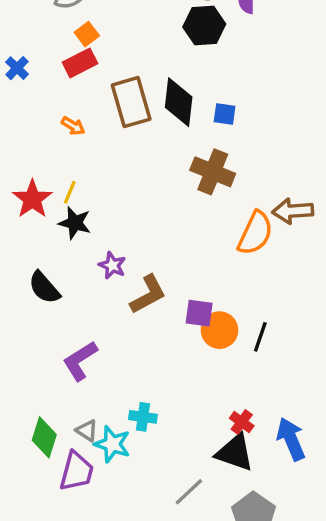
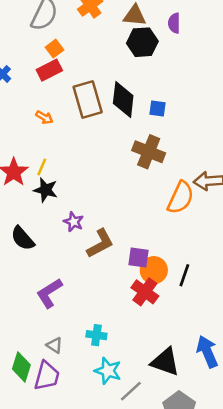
red cross: (242, 422) -> (145, 292), moved, size x1.5
green diamond: (44, 437) -> (21, 367), moved
cyan star: (112, 444) -> (108, 371), moved

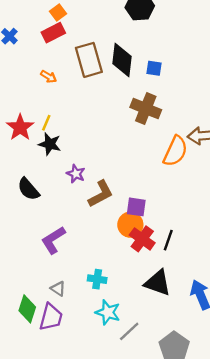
orange circle: (154, 270) -> (130, 225), moved
black line: (184, 275) -> (168, 240), moved
black triangle: (165, 362) -> (158, 283), moved

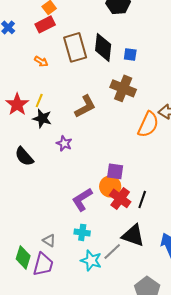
brown L-shape: (101, 194) -> (85, 106), moved
purple L-shape: (53, 240) -> (82, 199), moved
gray line: (129, 331) -> (112, 251), moved

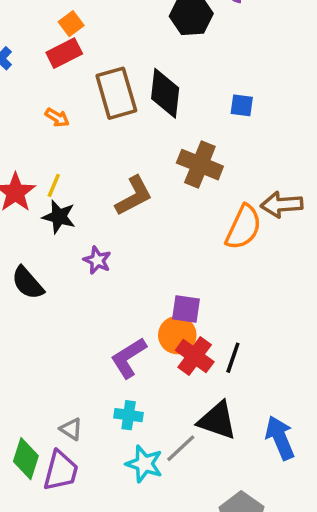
blue square: (130, 54) -> (242, 105), moved

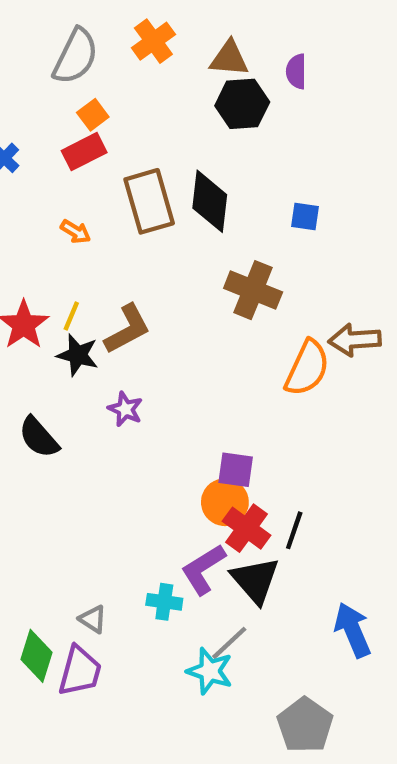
brown L-shape: (134, 196) -> (127, 329), moved
purple L-shape: (129, 358) -> (203, 569), moved
black triangle: (217, 420) -> (255, 580), moved, turned 30
cyan star: (144, 464) -> (210, 671), moved

